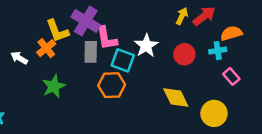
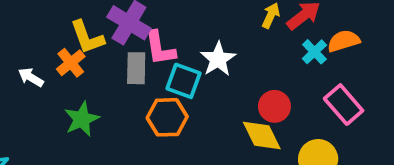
cyan cross: (218, 51) -> (314, 52), moved, turned -35
red circle: (184, 54) -> (274, 106), moved
pink rectangle: (231, 76) -> (344, 105), size x1.5

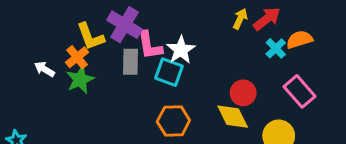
white star: (218, 59) -> (181, 50), moved
orange hexagon: (167, 117) -> (173, 121), moved
green star: (82, 119) -> (80, 80), moved

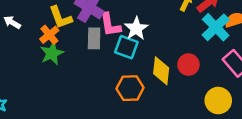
cyan cross: (276, 48) -> (216, 27), size x1.6
white arrow: (44, 69) -> (12, 22), moved
yellow diamond: (233, 117) -> (161, 71), moved, turned 32

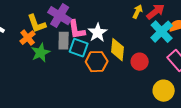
cyan square: (126, 47) -> (79, 48), moved
green star: (52, 53) -> (41, 53), moved
yellow diamond: (161, 71) -> (118, 50), moved
orange hexagon: (130, 88) -> (97, 62), moved

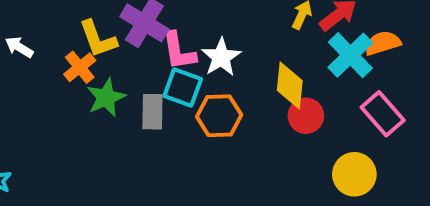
gray rectangle: (64, 41) -> (152, 112), moved
yellow diamond: (118, 50) -> (290, 85), moved

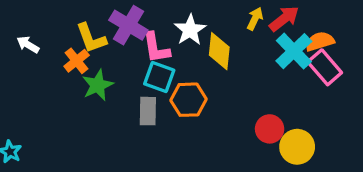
white star: (221, 57) -> (190, 30), moved
yellow diamond: (290, 85) -> (219, 51), moved
gray rectangle: (152, 112) -> (148, 111), moved
pink rectangle: (383, 114) -> (325, 67), moved
red circle: (306, 116) -> (270, 129), moved

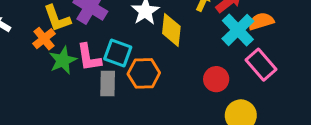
pink L-shape: (156, 48) -> (89, 57), moved
pink rectangle: (325, 67) -> (261, 65), moved
red circle: (270, 129) -> (216, 79), moved

